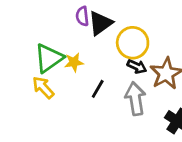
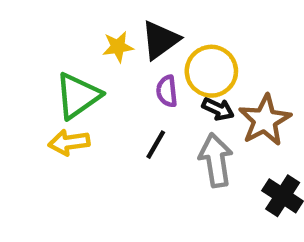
purple semicircle: (82, 16) -> (167, 91), moved
yellow star: (74, 62) -> (118, 47), moved
yellow arrow: (43, 87) -> (69, 142), turned -55

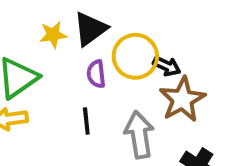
black arrow: (218, 109) -> (167, 66), moved
black line: (156, 145) -> (86, 121), turned -36

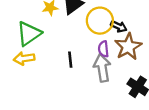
purple semicircle: (96, 74) -> (103, 49), moved

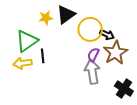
purple semicircle: (103, 49) -> (93, 55), turned 32
black line: (70, 60) -> (43, 56), moved

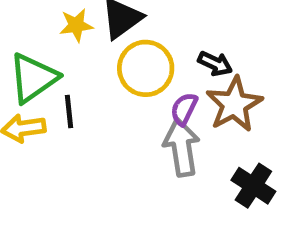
yellow circle: (90, 29) -> (146, 68), moved

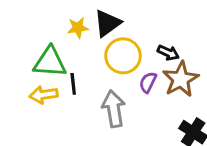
green triangle: (33, 78) -> (50, 62), turned 39
gray arrow: (182, 147) -> (114, 109), moved

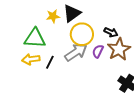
black line: (73, 84) -> (50, 62), moved, turned 32
gray arrow: (114, 109) -> (76, 52), moved, turned 65

